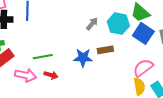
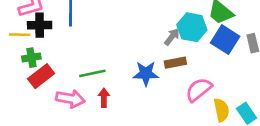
gray arrow: (92, 24) -> (172, 37), moved
pink semicircle: (143, 68) -> (199, 90), moved
red arrow: (51, 75) -> (104, 98), turned -104

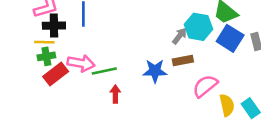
yellow line: (20, 35) -> (44, 42), moved
pink arrow: (70, 99) -> (81, 63), moved

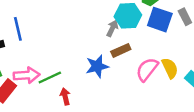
yellow semicircle: (227, 105) -> (170, 68), moved

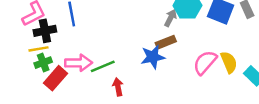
brown rectangle: (121, 50) -> (166, 42), moved

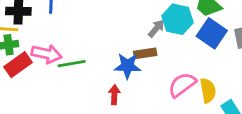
red arrow: (118, 87) -> (114, 95), moved

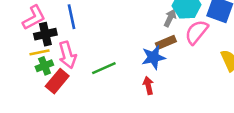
pink arrow: (46, 54) -> (67, 55), moved, turned 76
pink semicircle: (182, 85) -> (197, 32), moved

